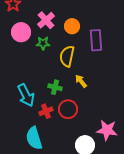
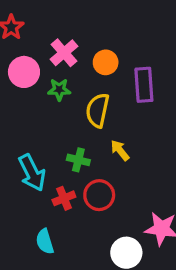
cyan semicircle: (34, 138) -> (45, 242), size x0.7

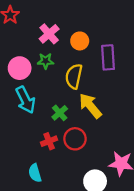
pink circle: (24, 72) -> (20, 68), moved
yellow arrow: (120, 150) -> (90, 106), size x1.6
green cross: (78, 160) -> (60, 113), turned 35
cyan arrow: (32, 173) -> (25, 100), moved

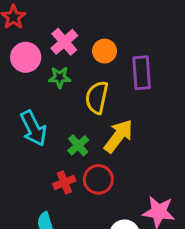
pink circle: (20, 68) -> (26, 57), moved
yellow arrow: (90, 106) -> (118, 136), turned 76

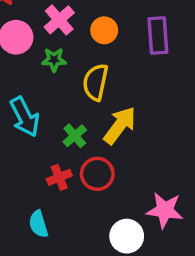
purple rectangle: (142, 73) -> (158, 35), moved

